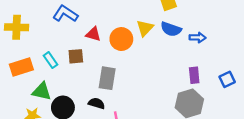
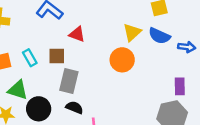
orange circle: (121, 39) -> (122, 60), moved
gray rectangle: (107, 78) -> (69, 81), moved

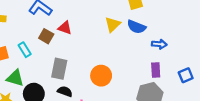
blue arrow: (187, 47) -> (159, 44), moved
brown square: (57, 56) -> (46, 36), moved, turned 32
orange circle: (122, 60) -> (101, 76), moved

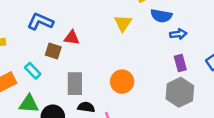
blue semicircle: (136, 27) -> (161, 16), moved

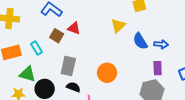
blue semicircle: (161, 16) -> (140, 41), moved, turned 36

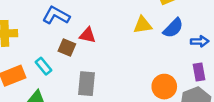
yellow triangle: (118, 26) -> (143, 25), turned 42
blue semicircle: (140, 41) -> (173, 28), moved, turned -96
orange circle: (107, 73) -> (164, 87), moved

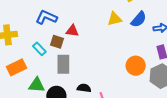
cyan rectangle: (44, 66) -> (39, 49), moved
gray rectangle: (87, 84) -> (63, 64), moved

